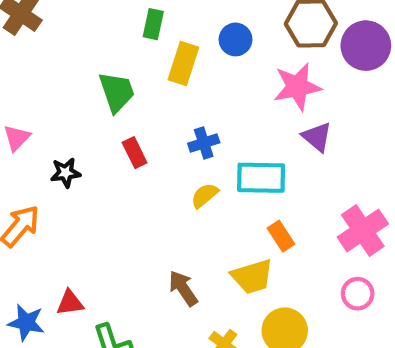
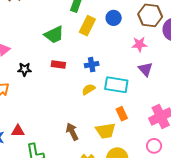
pink star: (297, 87) -> (139, 44), size x0.7
green trapezoid: (117, 92) -> (54, 35), turned 75
red rectangle: (135, 153) -> (58, 64), turned -64

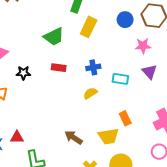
blue circle: (114, 18) -> (125, 20), moved
cyan rectangle: (116, 85) -> (120, 79), moved, size x0.7
brown arrow: (72, 132) -> (74, 138), turned -30

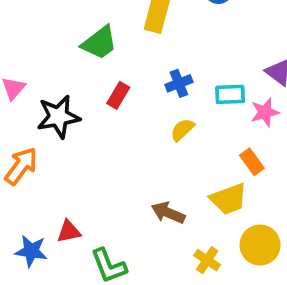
pink star: (143, 46) -> (265, 112), moved
red rectangle: (59, 68) -> (118, 95), turned -56
black star: (23, 73) -> (58, 117), size x1.6

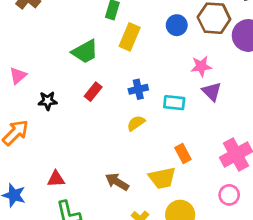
pink star: (265, 112) -> (201, 66), moved
black star: (58, 117) -> (48, 101), size x0.6
red triangle: (69, 231) -> (56, 179), moved

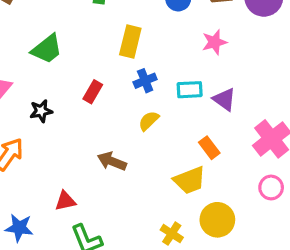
yellow rectangle: (130, 37) -> (130, 42), moved
green trapezoid: (85, 52) -> (47, 49), moved
purple triangle: (212, 92) -> (224, 99), moved
brown arrow: (117, 182) -> (112, 161), moved

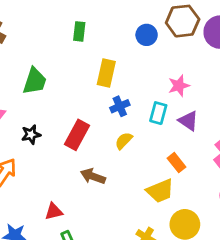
pink star: (214, 42) -> (179, 86), moved
green trapezoid: (47, 49) -> (35, 81), turned -32
cyan rectangle: (190, 90) -> (158, 113), turned -70
red rectangle: (93, 92) -> (77, 135), moved, size x1.5

